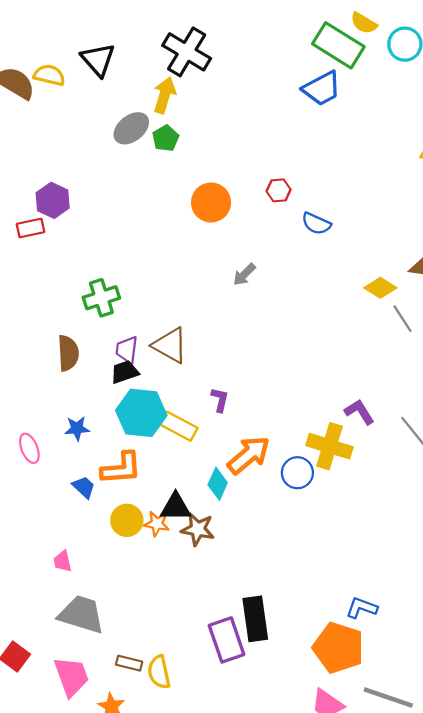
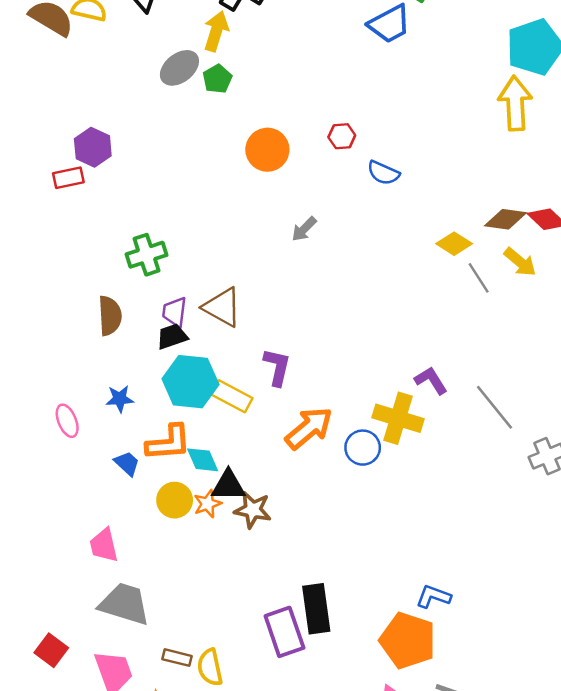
purple L-shape: (220, 400) -> (277, 367), size x1.4
cyan diamond: (218, 484) -> (203, 460), moved, turned -48
orange star: (157, 524) -> (208, 504), turned -30
pink trapezoid: (63, 561) -> (104, 545), size x1.4

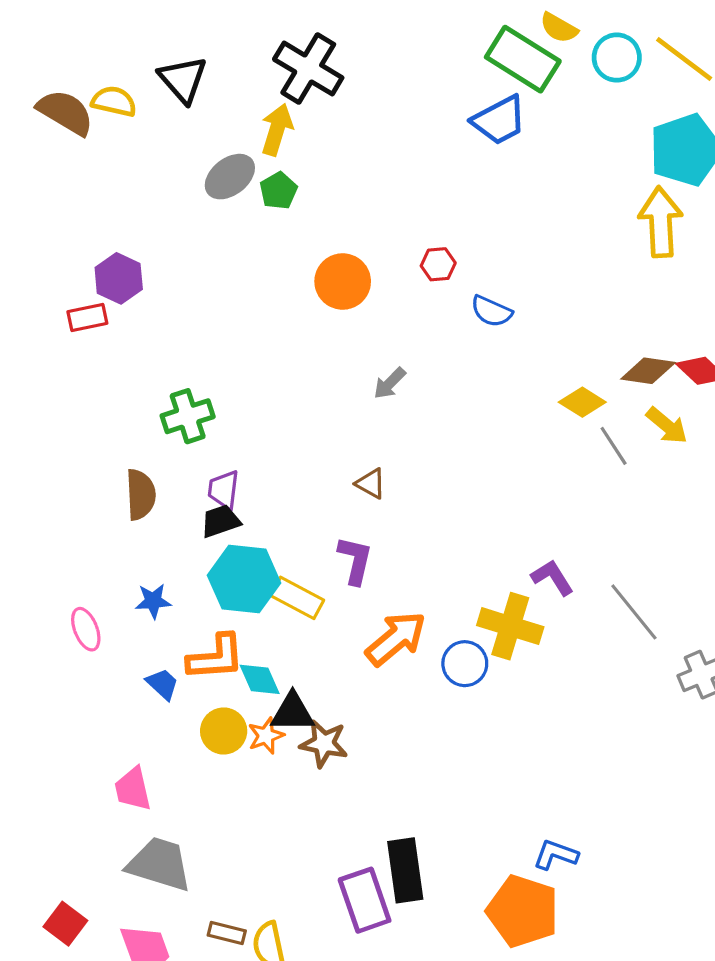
brown triangle: (222, 307) -> (371, 484), moved, size x0.6

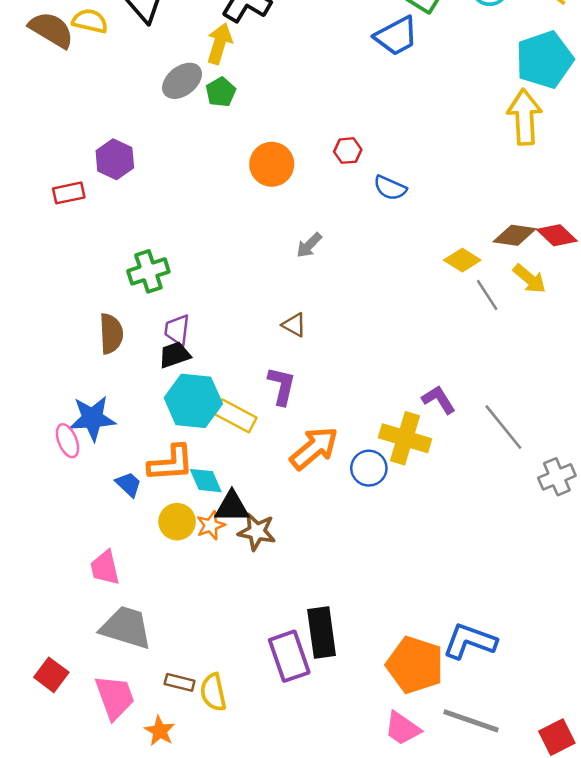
purple hexagon: (119, 278) -> (115, 159), moved
blue star: (153, 601) -> (92, 418), moved, size x1.6
blue L-shape: (556, 855) -> (470, 641), moved, size x1.5

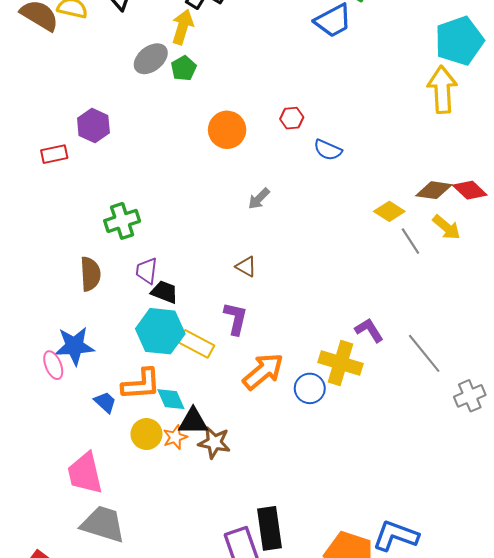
black trapezoid: (175, 355) -> (165, 292), moved, turned 40
pink trapezoid: (105, 568) -> (85, 473), size x1.4

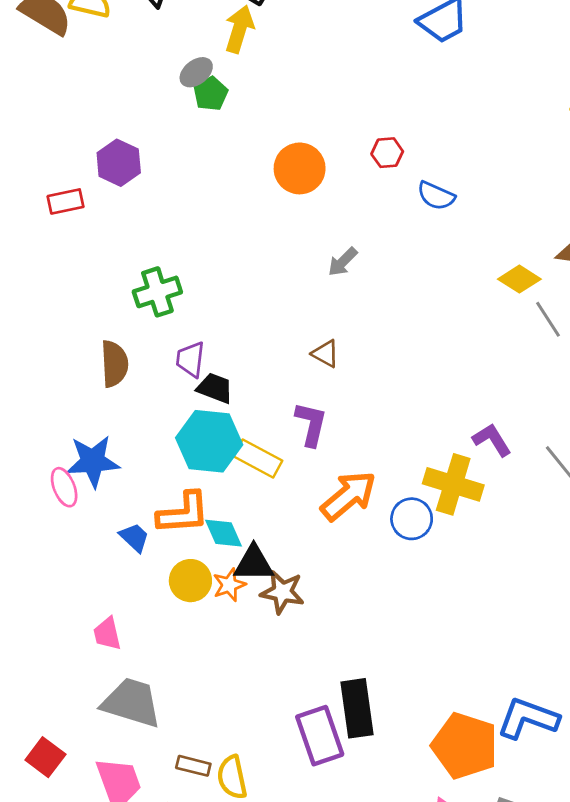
gray ellipse: (151, 59) -> (196, 72), size x0.7
green pentagon: (184, 68) -> (211, 94), moved
pink trapezoid: (85, 473) -> (107, 634), size x0.6

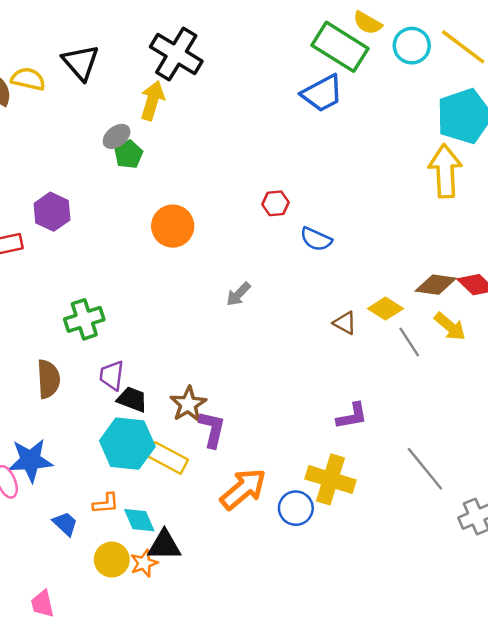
orange circle: (300, 168) -> (173, 226), moved
brown triangle: (325, 354) -> (345, 323), moved
purple L-shape: (492, 440) -> (352, 416), moved, turned 112
orange L-shape: (183, 513) -> (106, 503), size x0.6
brown star: (282, 592) -> (188, 404), moved, turned 30

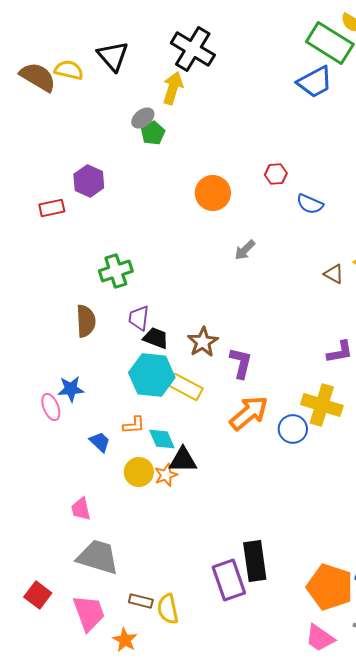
orange circle: (173, 226) -> (213, 193), moved
purple L-shape: (212, 429) -> (241, 363), moved
blue star: (30, 460) -> (71, 389), size x0.7

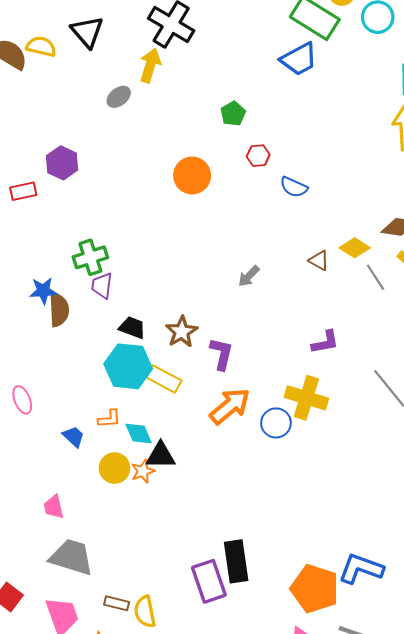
green pentagon: (153, 133) -> (233, 114), moved
gray arrow: (245, 250) -> (249, 276), moved
purple trapezoid: (139, 318) -> (102, 286), moved
blue star: (71, 389) -> (43, 291), moved

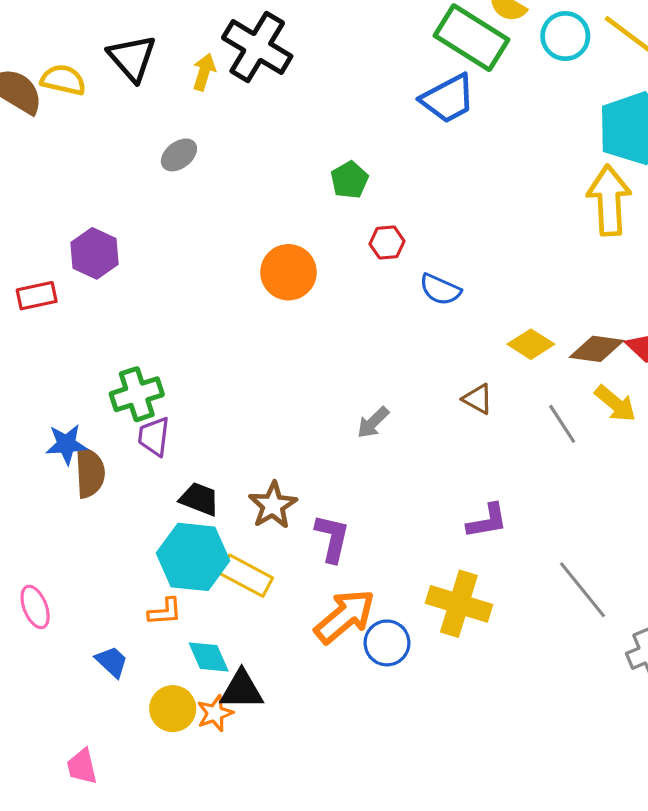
yellow arrow: (150, 65) -> (204, 72), moved, size x0.7
yellow diamond: (355, 248) -> (531, 344), moved
orange L-shape: (109, 419) -> (165, 612), moved
blue circle: (276, 423) -> (387, 643), moved

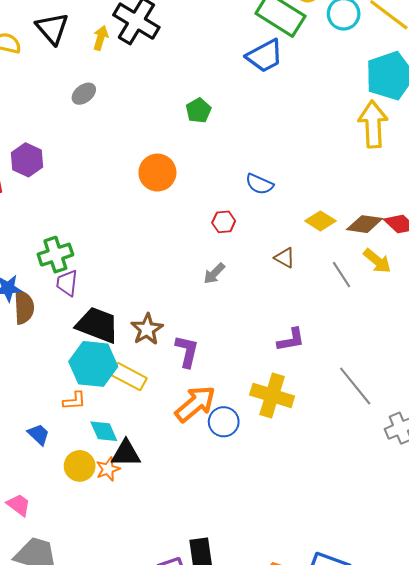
red hexagon: (387, 243) -> (224, 222), moved
black trapezoid: (199, 499) -> (97, 325), size x1.6
pink trapezoid: (82, 766) -> (19, 505), turned 140

